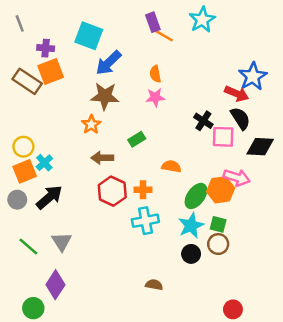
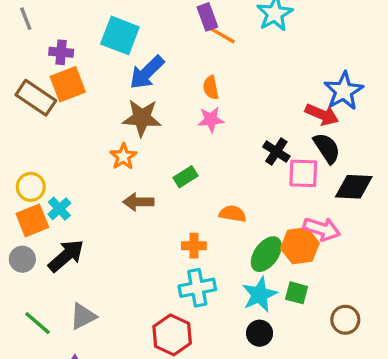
red hexagon: (112, 191) -> (172, 335), moved
gray triangle: (62, 242) -> (83, 316), turned 35
brown circle: (218, 244) -> (345, 320), moved

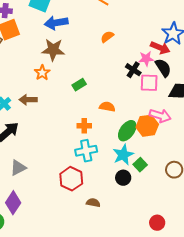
blue arrow: (147, 72) -> (56, 23), turned 35
orange semicircle: (211, 88) -> (107, 37), moved, turned 64
pink star: (211, 120) -> (146, 59), moved
brown arrow: (138, 202) -> (28, 100), moved
green square: (297, 293) -> (140, 165), moved, turned 32

